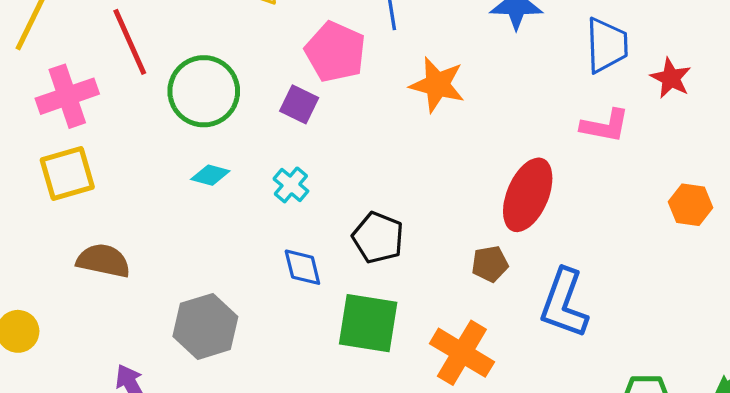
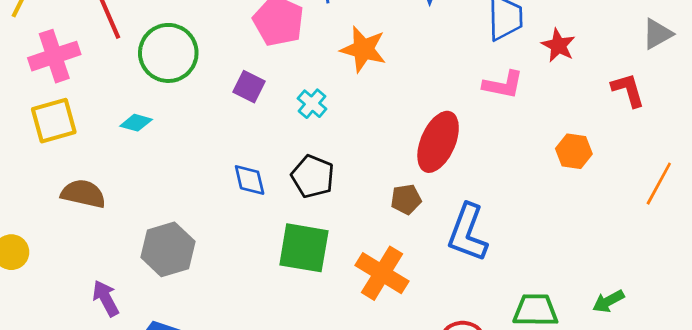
purple square: (299, 104) -> (249, 87), moved
cyan diamond: (210, 175) -> (136, 123), moved
cyan cross: (291, 185) -> (312, 104), moved
blue diamond: (302, 267) -> (250, 180), moved

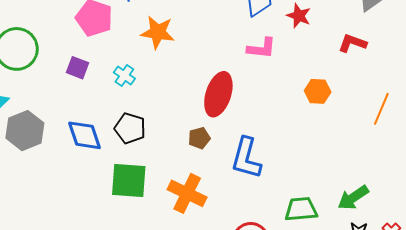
red L-shape: (628, 90) -> (352, 43), turned -48
blue diamond: (250, 180) -> (85, 135), size x1.4
gray hexagon: (168, 249) -> (25, 131), moved
green arrow: (608, 301) -> (353, 198), size x1.4

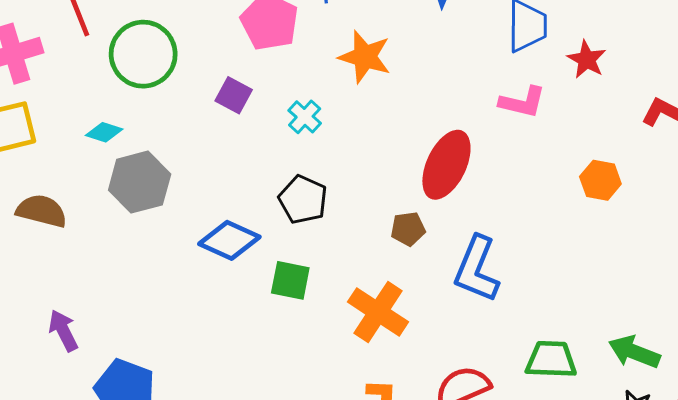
blue diamond: (85, 135) -> (229, 240), moved, turned -54
green square: (129, 181) -> (290, 280), size x0.7
green arrow: (353, 198) -> (634, 352), turned 48

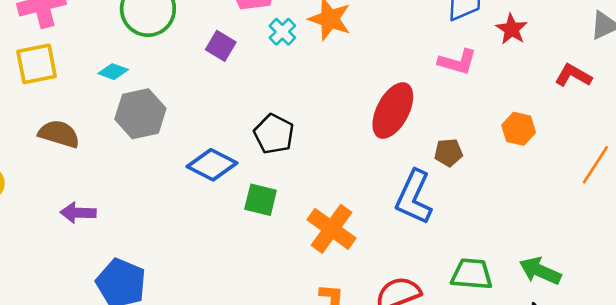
cyan cross: (305, 117) -> (282, 32), moved
brown pentagon: (408, 229) -> (448, 152), moved
purple arrow: (63, 331) -> (78, 213), moved, turned -64

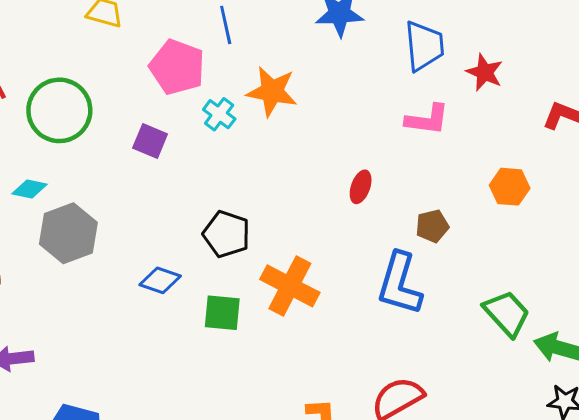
red ellipse: (393, 111) -> (361, 187), size x0.5
blue diamond: (212, 165) -> (160, 280), size x0.7
orange cross: (331, 229) -> (290, 286), moved
green trapezoid: (472, 274) -> (507, 313), moved, turned 51

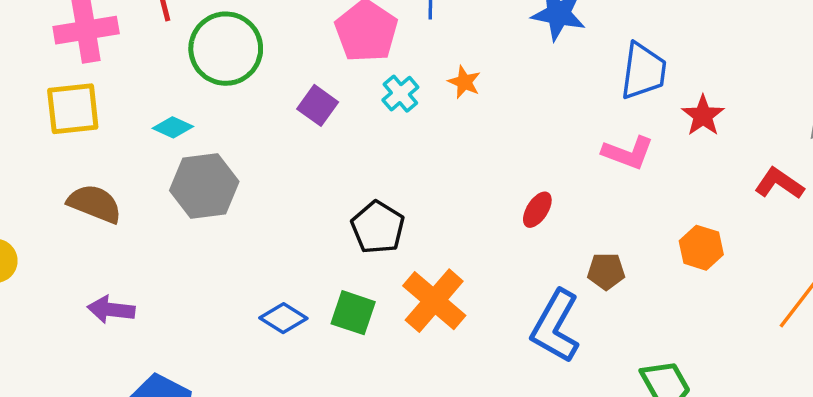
orange star: (272, 91) -> (464, 82), size x0.6
blue diamond: (160, 280) -> (283, 318), moved

